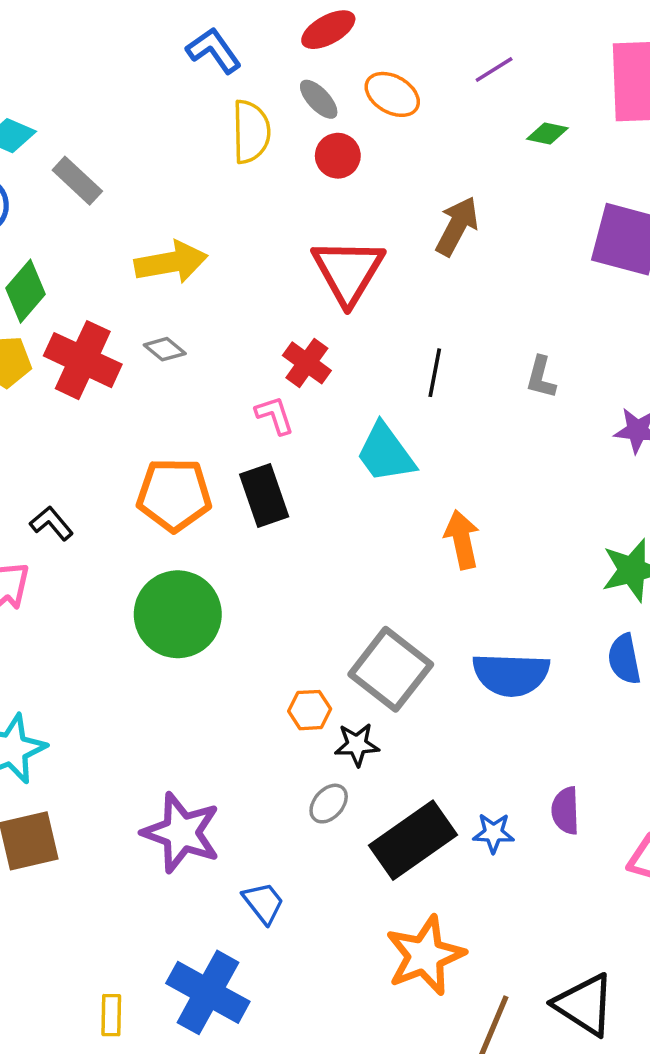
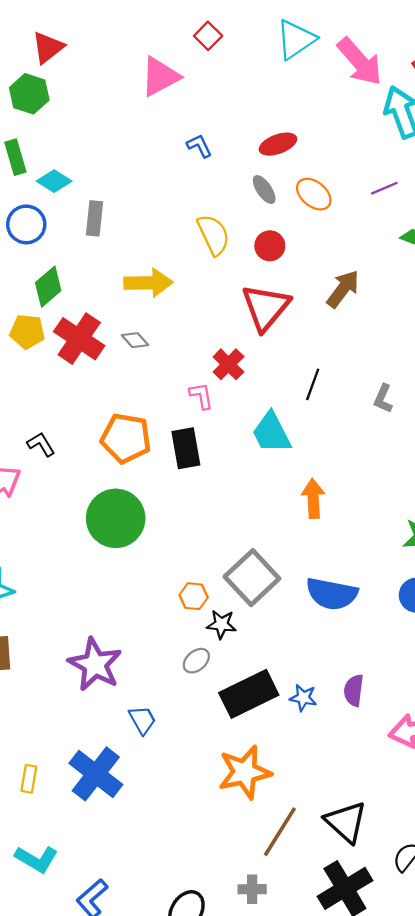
blue L-shape: (214, 50) -> (199, 146), size x0.7
yellow semicircle: (251, 132) -> (213, 235), moved, turned -33
red circle: (338, 156) -> (270, 246), moved
gray rectangle: (77, 181) -> (94, 218), turned 44

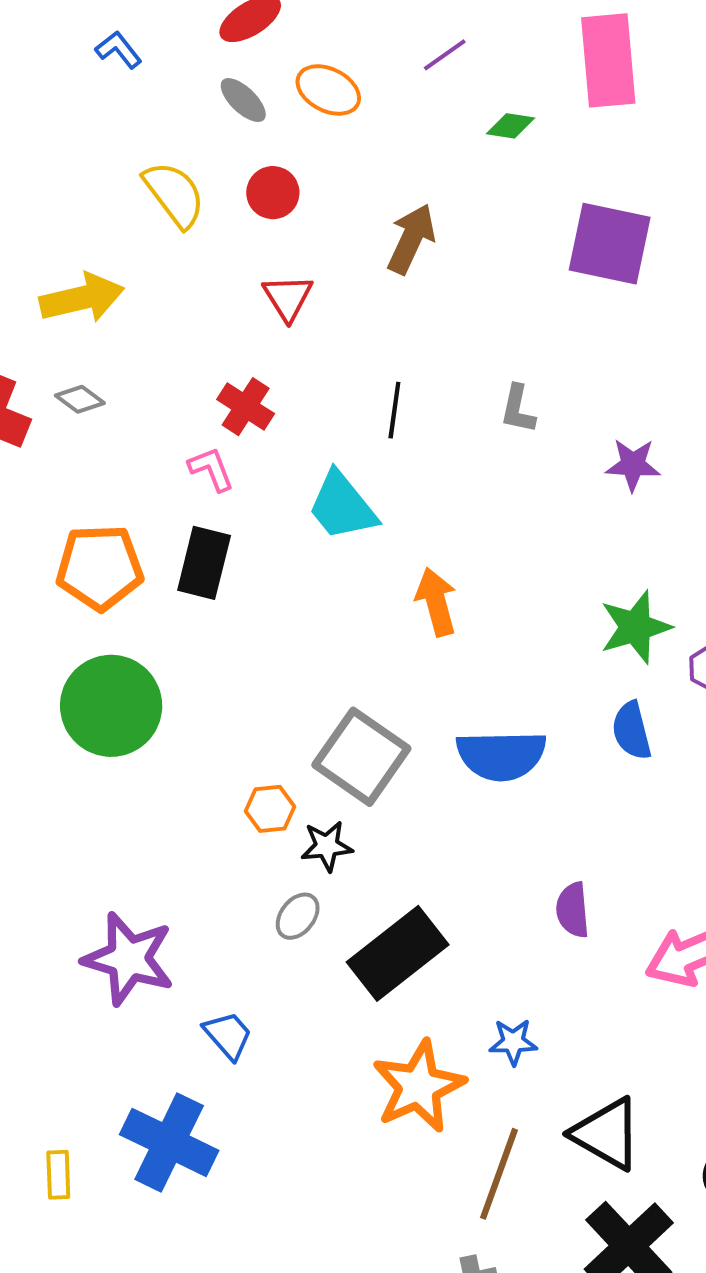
red triangle: (266, 307) -> (288, 298), size x0.6
black rectangle: (186, 448) -> (204, 563), turned 36
blue star: (303, 698) -> (513, 1042), moved

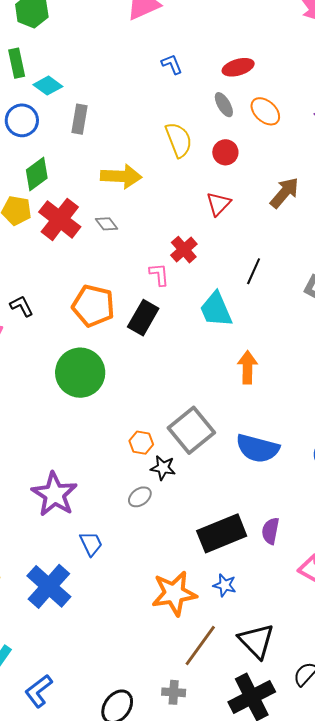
black rectangle: (398, 953) -> (222, 533), moved

